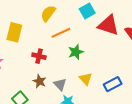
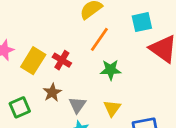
yellow rectangle: (14, 32) -> (33, 61), moved
orange line: (61, 33) -> (99, 39), turned -48

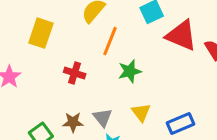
yellow rectangle: (33, 61) -> (41, 33), moved
brown star: (52, 93) -> (73, 122), moved, turned -30

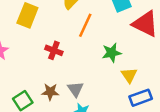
green star: (130, 71) -> (112, 53), moved
yellow triangle: (141, 112) -> (129, 75), moved

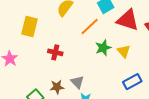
orange line: (85, 25) -> (90, 26), moved, turned 30
yellow triangle: (129, 75) -> (124, 51), moved

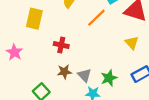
green star: (103, 48) -> (109, 78), moved
brown star: (57, 87) -> (64, 72), moved

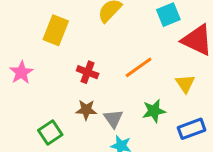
orange line: (96, 18) -> (139, 67), moved
green star: (109, 78) -> (154, 111), moved

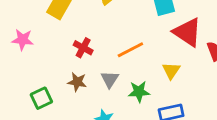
pink star: (21, 73) -> (23, 40), turned 30
gray triangle: (113, 119) -> (110, 79), moved

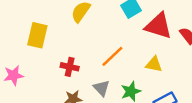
yellow triangle: (171, 71) -> (154, 64), turned -36

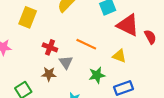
orange line: (112, 56) -> (86, 44), turned 60
gray triangle: (102, 88) -> (66, 62), moved

